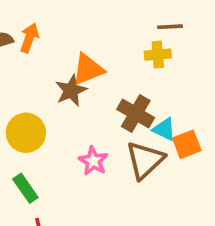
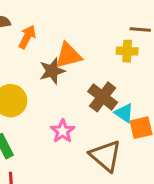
orange arrow: (29, 38) -> (27, 37), moved
brown triangle: (145, 160) -> (106, 156), moved, turned -44

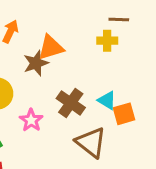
brown cross: (103, 97) -> (71, 103), moved
pink star: (63, 131) -> (31, 120), moved

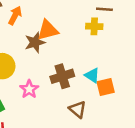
brown cross: (71, 103) -> (62, 76), turned 35
brown triangle: (91, 142) -> (78, 109), size x0.7

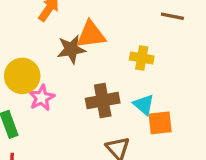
yellow cross: (94, 26) -> (142, 58), moved
pink star: (29, 89) -> (42, 98), moved

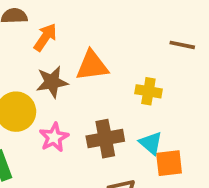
brown star: (71, 49) -> (52, 82), moved
pink star: (42, 98) -> (54, 137), moved

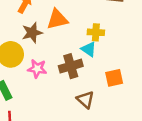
pink star: (54, 137) -> (37, 69), turned -30
cyan triangle: (151, 143) -> (89, 49), moved

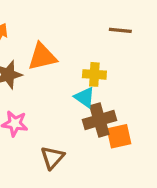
brown cross: (71, 66) -> (99, 120), moved
brown triangle: (85, 100) -> (52, 158), moved, turned 30

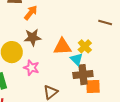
orange triangle: (42, 57) -> (62, 47), moved
yellow cross: (94, 74) -> (85, 46), turned 32

